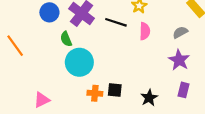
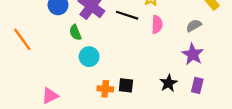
cyan circle: (79, 62) -> (89, 57), size x0.7
black star: (149, 98) -> (168, 83), moved

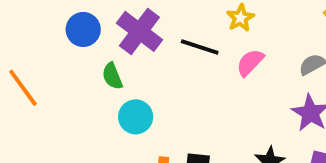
pink semicircle: (157, 24) -> (250, 62), turned -138

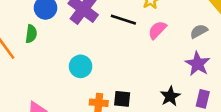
green semicircle: (112, 76) -> (31, 34), moved, turned -150

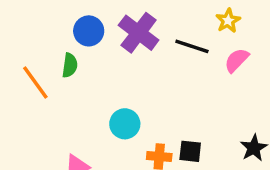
cyan circle: (81, 66) -> (125, 124), moved

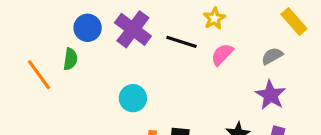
cyan circle: (125, 124) -> (133, 98), moved

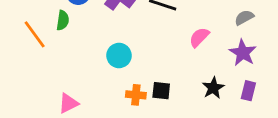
pink semicircle: (222, 54) -> (199, 37), moved

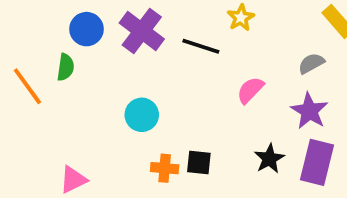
purple rectangle: (248, 91) -> (317, 162), size x1.6

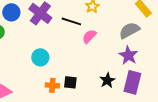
gray semicircle: (311, 63) -> (129, 30), size x1.5
pink semicircle: (250, 90) -> (89, 36), moved

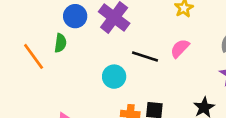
black line: (71, 21) -> (145, 56), moved

